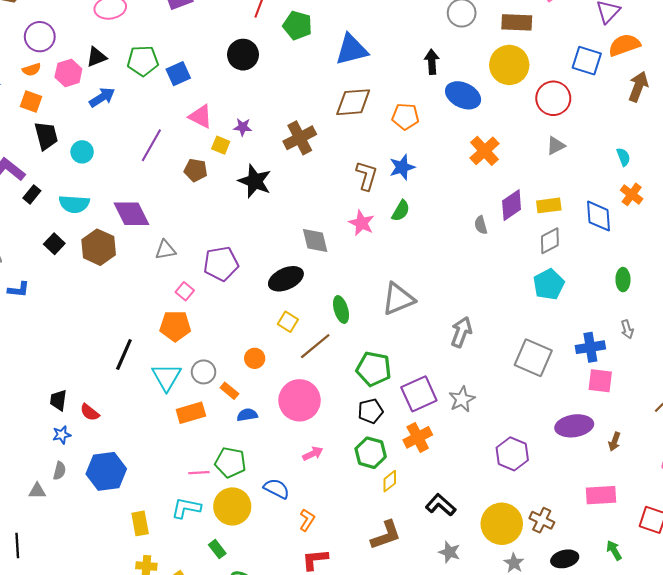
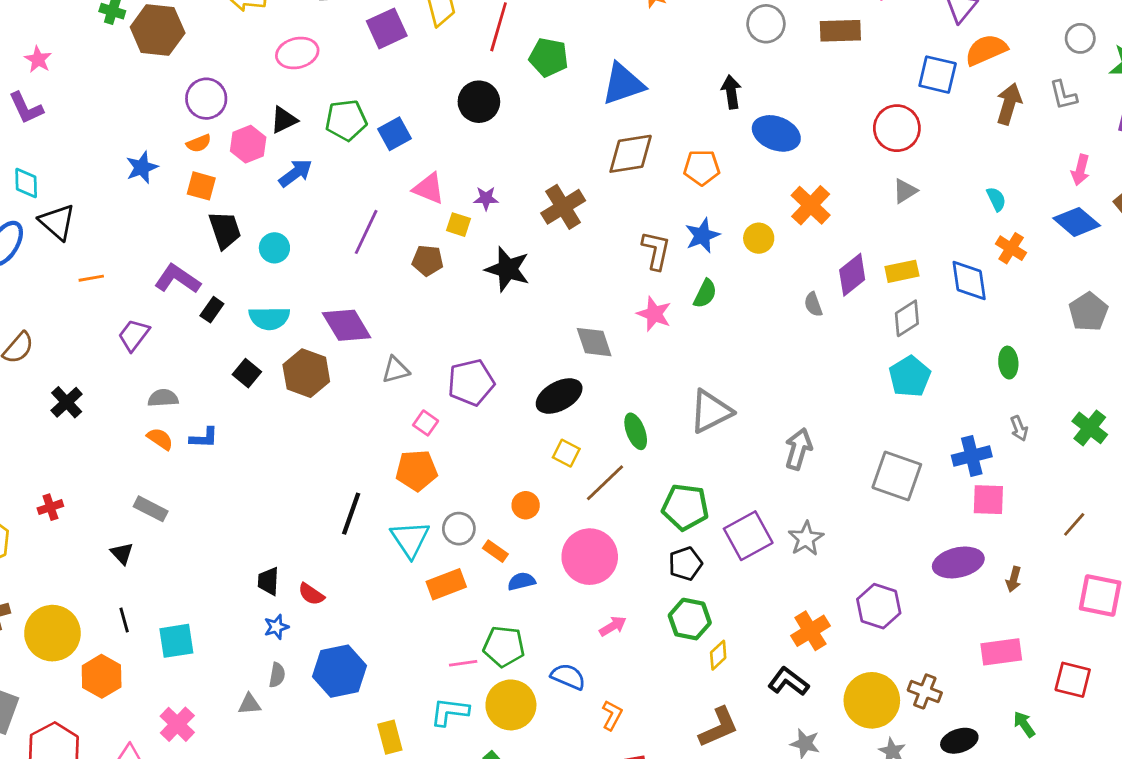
yellow circle: (509, 65) -> (759, 238), moved, size x0.6
orange cross: (418, 437) -> (810, 631), moved

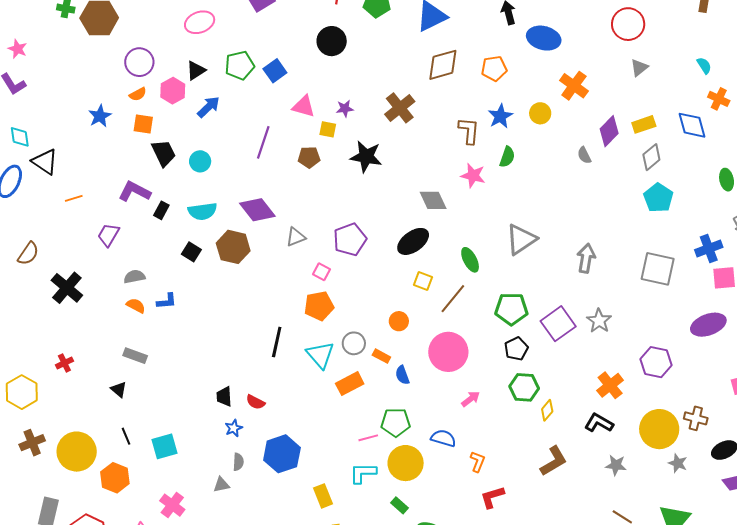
black cross: (67, 402) -> (67, 288), size x1.4
blue semicircle: (521, 581) -> (402, 375), turned -90

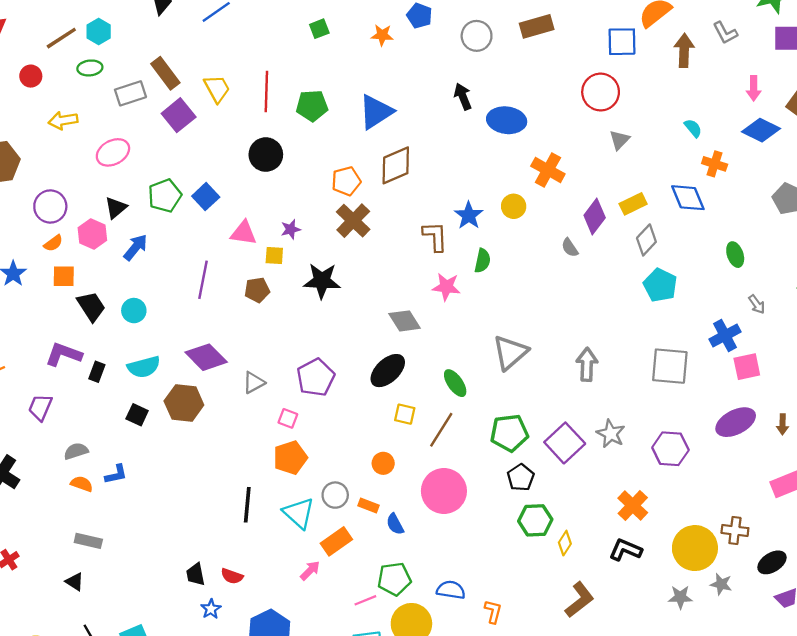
orange pentagon: (494, 68) -> (346, 181), moved
purple hexagon: (656, 362) -> (670, 449), moved
pink arrow: (471, 399) -> (310, 570), moved
gray star: (616, 465) -> (680, 597), moved

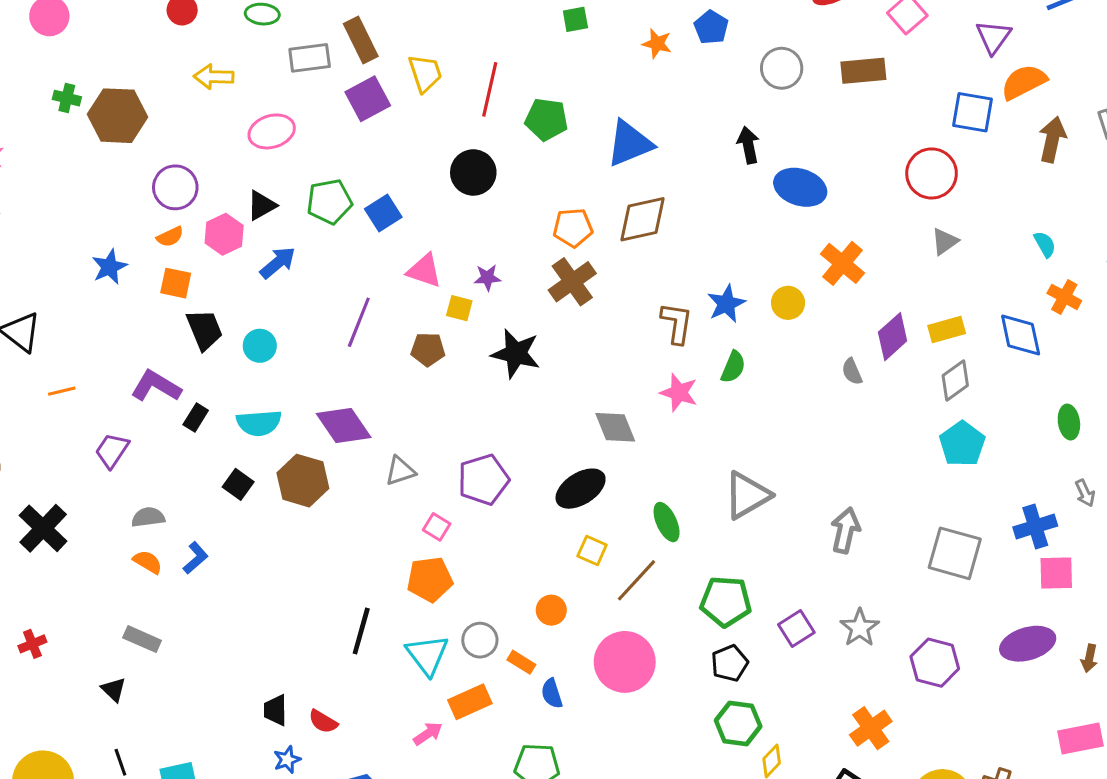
purple square: (565, 443) -> (796, 629), size x0.7
blue L-shape: (116, 474) -> (195, 558), turned -40

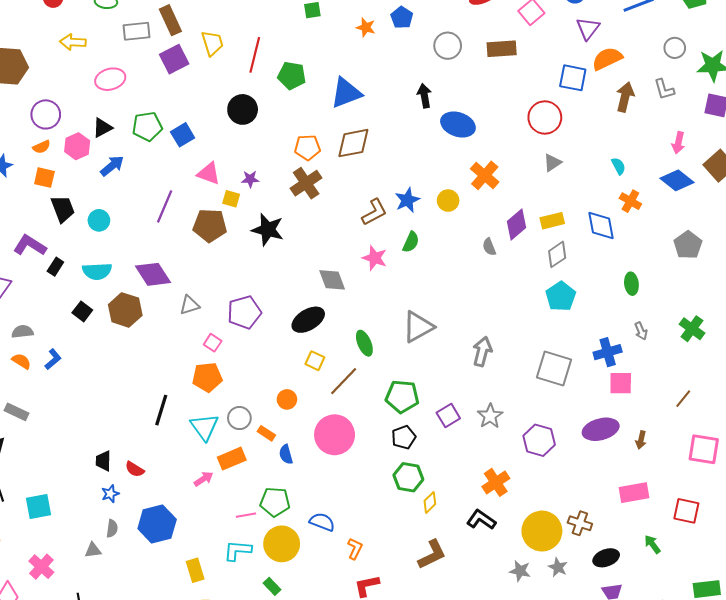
brown L-shape: (677, 323) -> (374, 212), turned 52
brown pentagon: (428, 349) -> (210, 225), size x1.5

